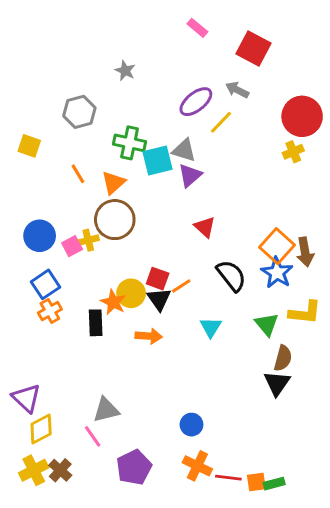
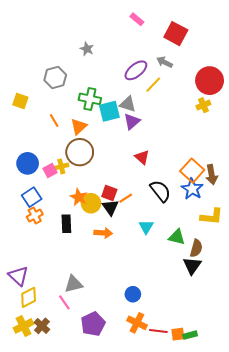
orange star: (113, 302) -> (79, 197), moved
green triangle: (267, 324) -> (177, 237), moved, turned -36

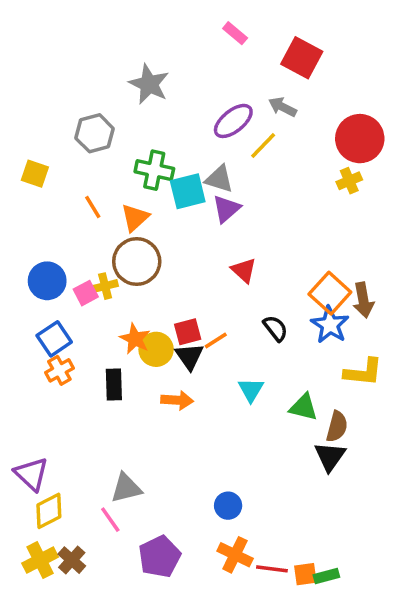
gray star: (87, 49) -> (149, 84), size x1.6
black semicircle: (160, 191) -> (275, 328), size x0.7
red square: (109, 193) -> (188, 332), turned -35

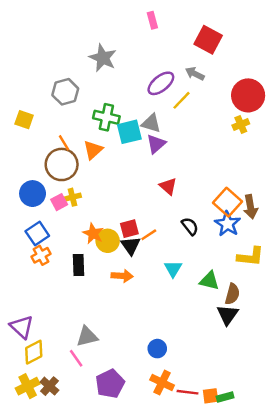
pink rectangle: (235, 33) -> (152, 20), moved, turned 35
brown circle: (137, 261) -> (62, 164), moved

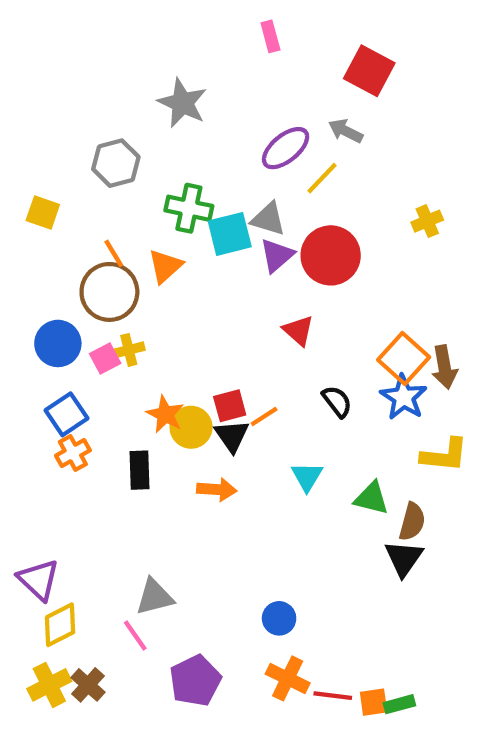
red circle: (248, 95) -> (331, 255), moved

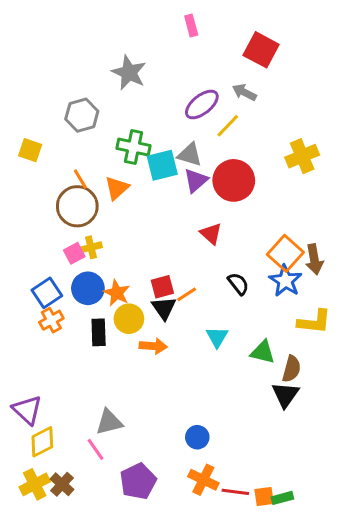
yellow cross: (427, 221) -> (302, 156), size x1.5
blue circle: (58, 343) -> (88, 288), moved
yellow circle: (191, 427) -> (129, 319), moved

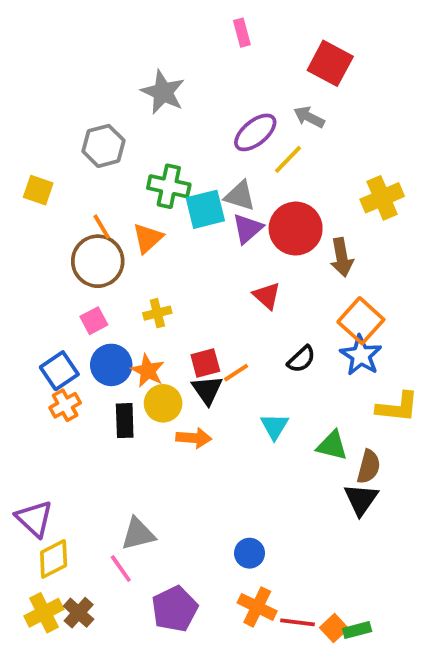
yellow cross: (91, 247) -> (157, 313), moved
brown arrow: (314, 259) -> (342, 257), moved
black semicircle: (238, 284) -> (301, 359), turned 85
orange square: (264, 496) -> (334, 628), turned -35

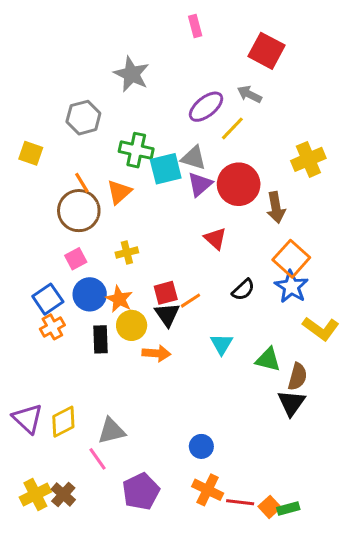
yellow L-shape: (397, 407) -> (321, 329), turned 30
yellow diamond: (54, 559) -> (63, 422), moved

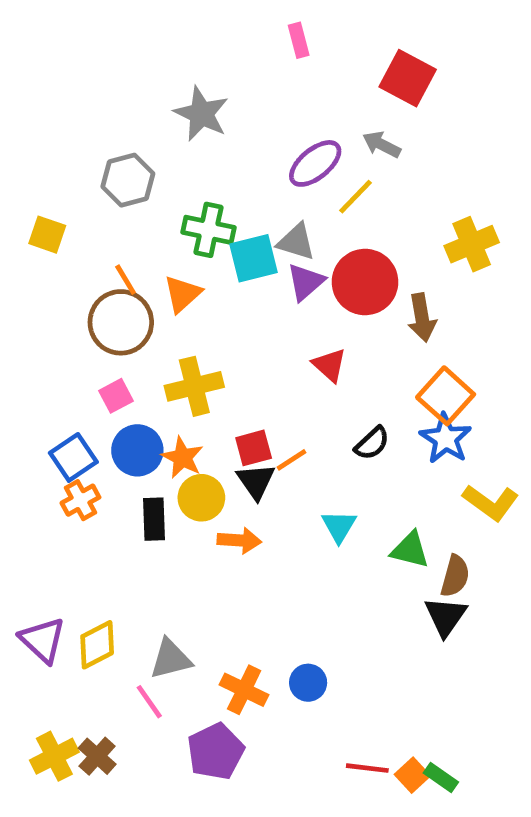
yellow cross: (127, 252) -> (194, 386), size x1.6
orange cross: (208, 490) -> (244, 690), moved
green rectangle: (288, 508) -> (441, 778), turned 50

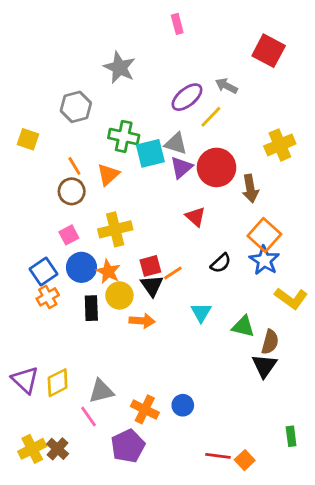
red square: (408, 78) -> (269, 51), moved
brown circle: (121, 322) -> (72, 191), size x0.7
green rectangle: (441, 778) -> (291, 436), moved, turned 48

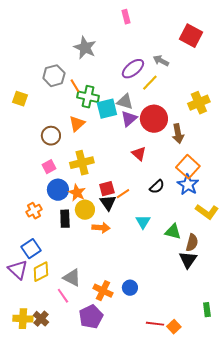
orange line: (74, 166) -> (75, 86), moved
blue square: (43, 272) -> (31, 249), moved
gray triangle: (101, 391) -> (72, 278), turned 42
yellow cross: (32, 449) -> (23, 319), turned 30

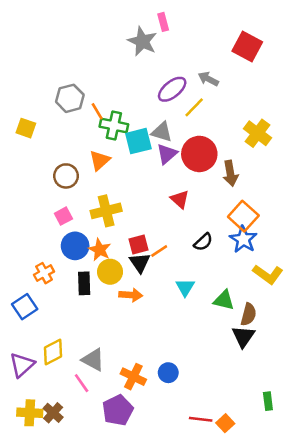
gray star: (85, 48) -> (142, 41), moved
yellow cross: (199, 103) -> (258, 133), turned -30
blue square: (31, 249) -> (25, 307), moved
purple triangle: (18, 270) -> (22, 365), moved, turned 35

